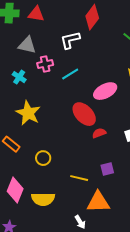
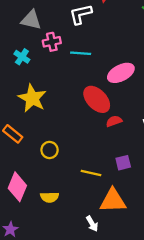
cyan line: (70, 74) -> (81, 53), turned 36
yellow semicircle: (43, 199) -> (50, 197), size x0.7

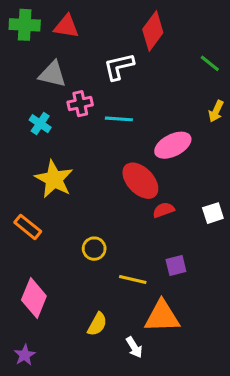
yellow circle: (50, 150) -> (94, 249), moved
yellow semicircle: (50, 197) -> (97, 324), moved, turned -60

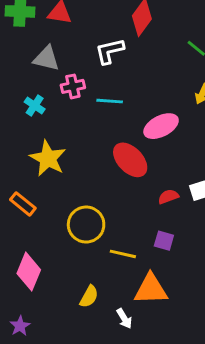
red semicircle: (164, 210) -> (168, 197), moved
yellow circle: (94, 249) -> (86, 225), size x1.6
purple square: (176, 266) -> (164, 241), turned 30

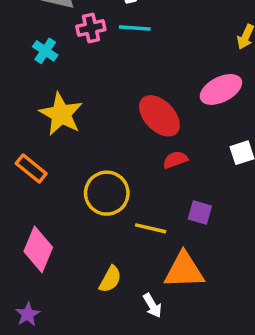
cyan line: (110, 101) -> (135, 28), moved
pink ellipse: (161, 126) -> (221, 89), moved
red semicircle: (168, 197) -> (175, 160), moved

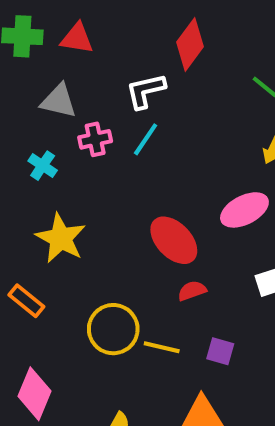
cyan line: (135, 28) -> (146, 139), turned -60
yellow line: (151, 228) -> (162, 347), moved

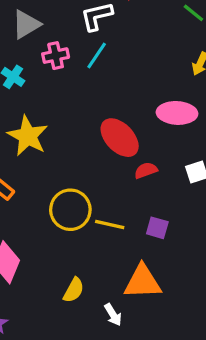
gray triangle: (59, 101) -> (26, 24), turned -44
pink ellipse: (244, 210) -> (177, 113), turned 30
red semicircle: (192, 291) -> (146, 170), moved

